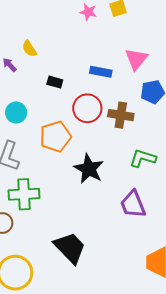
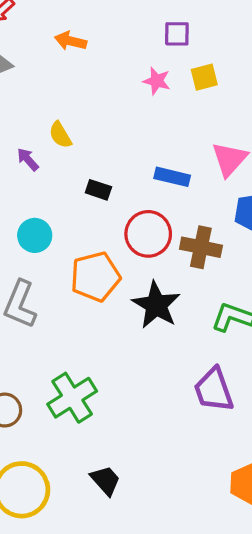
black star: (89, 169) -> (156, 305), moved
green cross: (24, 194) -> (72, 398), moved, turned -32
black trapezoid: (70, 248) -> (105, 480), moved, size x0.6

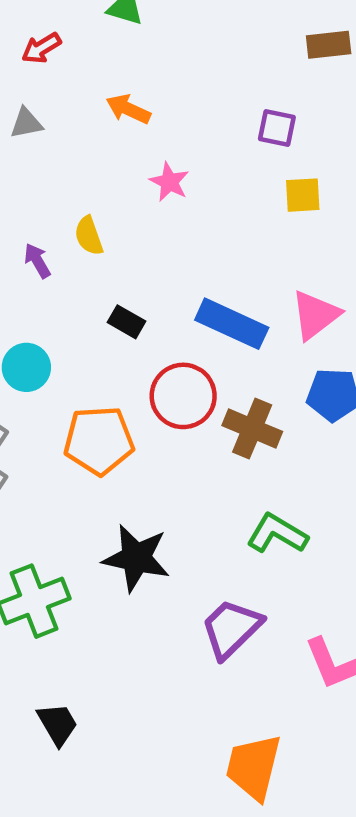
pink star: (157, 81) -> (169, 182), moved
blue rectangle: (172, 177) -> (232, 324), size x1.4
black star: (156, 305) -> (136, 558), moved, turned -30
purple trapezoid: (214, 390) -> (231, 629), turned 54

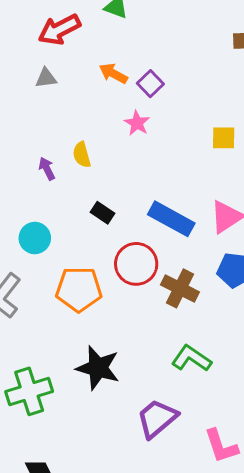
red arrow: (41, 48) -> (59, 30), size x1.6
purple square: (277, 128) -> (150, 84), moved, turned 30

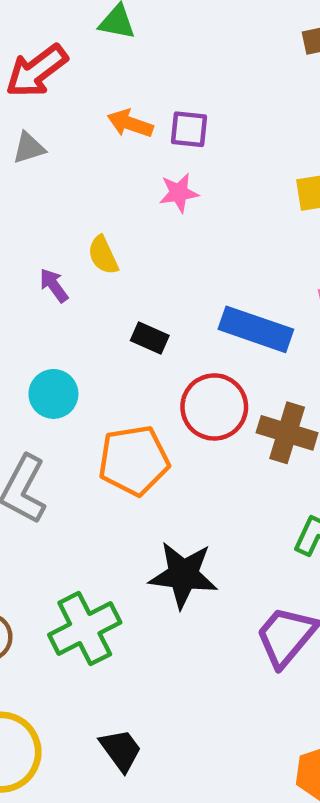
purple square: (150, 84) -> (189, 129), turned -30
pink star: (137, 123) -> (179, 193), turned -30

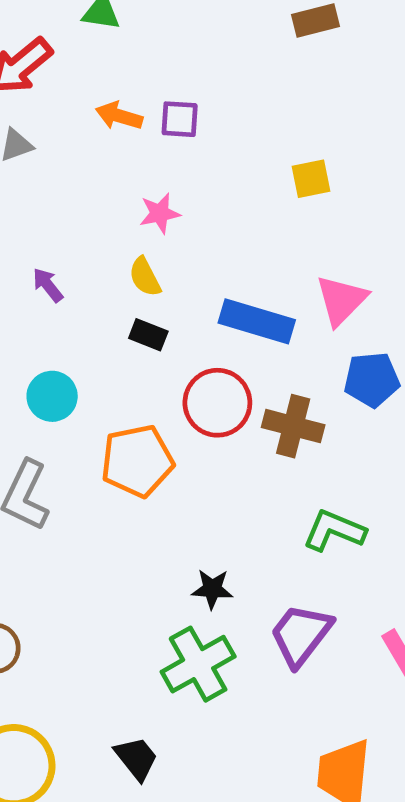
pink star: (179, 193) -> (160, 213), moved
yellow semicircle: (103, 255) -> (145, 277), moved
black star: (183, 575) -> (212, 589), moved, size x0.6
green cross: (85, 629) -> (198, 664), moved

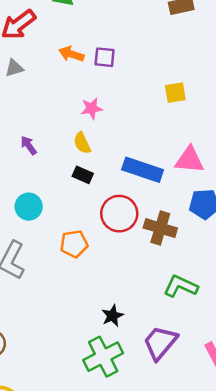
pink triangle: (341, 300) -> (189, 160), turned 48
orange pentagon: (137, 461) -> (74, 244), size x0.7
black star: (212, 589) -> (112, 316), turned -30

